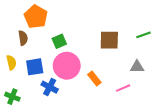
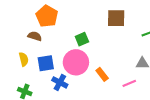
brown semicircle: (23, 38) -> (35, 36), turned -64
brown square: (109, 40) -> (116, 18), moved
green square: (59, 41) -> (82, 39), moved

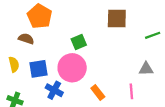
orange rectangle: (102, 74) -> (98, 92), moved
pink line: (129, 83) -> (131, 91), turned -72

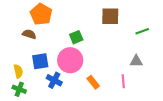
yellow semicircle: (14, 64) -> (18, 71), moved

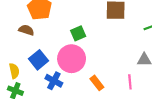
blue square: (40, 61) -> (38, 60), turned -30

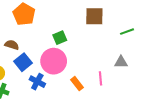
brown semicircle: (26, 30) -> (12, 45), moved
pink line: (130, 82) -> (101, 78), moved

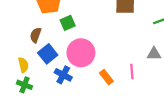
green square: (60, 38) -> (68, 23), moved
brown semicircle: (12, 45) -> (36, 35), turned -88

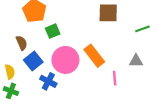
brown semicircle: (36, 35) -> (22, 43), turned 136
orange rectangle: (106, 77) -> (94, 56), moved, size x1.5

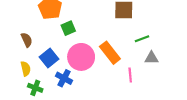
green line: (142, 29) -> (142, 39), moved
brown semicircle: (22, 43) -> (27, 40), moved
green cross: (11, 91) -> (35, 88), moved

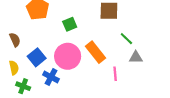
green square: (68, 28) -> (70, 24), moved
green line: (142, 39) -> (126, 39), turned 64

